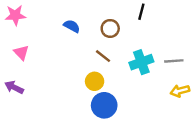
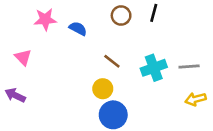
pink star: (15, 15) -> (45, 19), moved
brown circle: (110, 28) -> (121, 16), moved

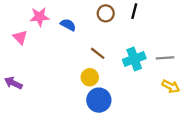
pink triangle: (23, 57) -> (20, 37), moved
yellow arrow: (196, 99) -> (171, 86), turned -138

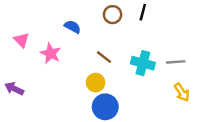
pink star: (40, 17) -> (51, 53), moved, turned 30
cyan cross: (134, 59) -> (143, 63), turned 35
yellow arrow: (171, 86) -> (182, 92), turned 30

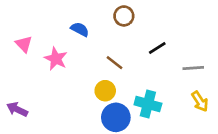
black line: (143, 12) -> (157, 48), moved, turned 42
cyan cross: (143, 63) -> (148, 104), moved
purple arrow: (14, 89) -> (17, 109), moved

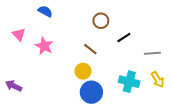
brown circle: (124, 16) -> (101, 21), moved
blue semicircle: (80, 29) -> (45, 11), moved
cyan cross: (148, 104) -> (129, 82), moved

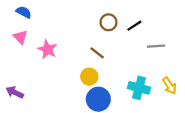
blue semicircle: (45, 11) -> (24, 12), moved
black line: (124, 38) -> (134, 26), moved
gray line: (152, 53) -> (156, 46), moved

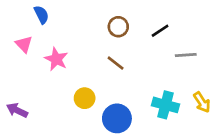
blue semicircle: (24, 12) -> (41, 15), moved, turned 35
brown circle: (108, 22) -> (118, 27), moved
yellow circle: (89, 77) -> (85, 98), moved

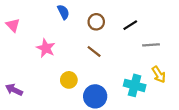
blue semicircle: (41, 15) -> (63, 12), moved
pink triangle: (24, 44) -> (13, 25), moved
yellow arrow: (202, 102) -> (159, 74), moved

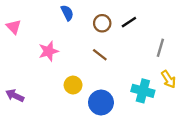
black line: (130, 25) -> (129, 22), moved
gray line: (151, 45) -> (160, 48), turned -70
pink star: (46, 48) -> (49, 51), turned 30

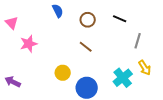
black line: (129, 22) -> (120, 19), moved, turned 56
pink star: (49, 51) -> (29, 44), moved
cyan cross: (143, 91) -> (123, 78), turned 36

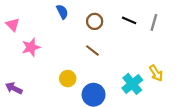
gray line: (138, 41) -> (154, 22), moved

